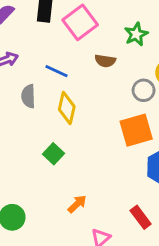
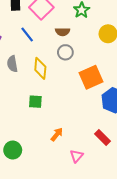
blue line: (56, 71) -> (27, 34), moved, turned 35
gray circle: (144, 90) -> (65, 52), moved
green square: (53, 154) -> (35, 102), turned -32

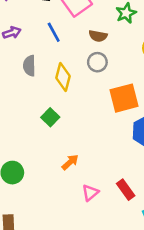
green square: (35, 102) -> (50, 117), turned 32
red rectangle: (102, 138) -> (126, 190), moved

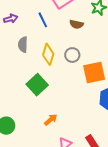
gray circle: (97, 62) -> (72, 55), moved
green square: (50, 117) -> (37, 85), size x1.5

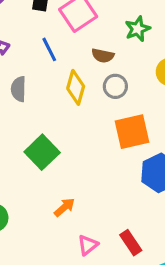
yellow diamond: (48, 54) -> (76, 87), moved
gray circle: (72, 55) -> (115, 86), moved

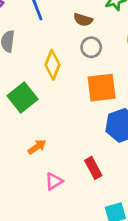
yellow diamond: (76, 87) -> (53, 65), moved
red rectangle: (131, 243) -> (93, 168), moved

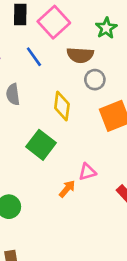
brown semicircle: (83, 20) -> (80, 55), size x1.4
pink triangle: (54, 181) -> (87, 172), moved, turned 30

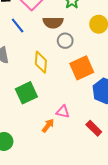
green square: (41, 145) -> (26, 93), turned 30
pink triangle: (87, 172) -> (63, 112), turned 32

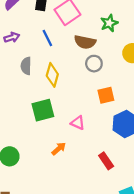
yellow diamond: (41, 62) -> (52, 75), moved
orange square: (82, 68) -> (106, 95), size x0.7
pink triangle: (63, 112) -> (78, 123), moved

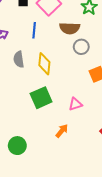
blue line: (47, 38) -> (34, 30), turned 42
pink triangle: (78, 123) -> (75, 104), turned -32

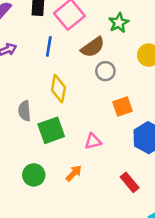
brown semicircle: (70, 28) -> (93, 47), turned -42
gray semicircle: (19, 59) -> (25, 111), moved
green circle: (17, 146) -> (34, 175), moved

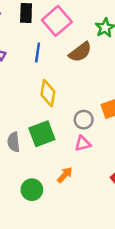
gray circle: (105, 71) -> (84, 120), moved
gray semicircle: (25, 111) -> (14, 142), moved
green circle: (34, 175) -> (32, 190), moved

